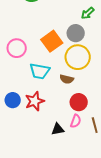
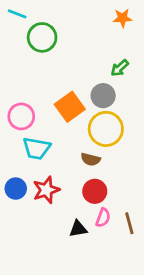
cyan trapezoid: (40, 71) -> (37, 148), moved
red circle: (79, 102) -> (95, 191), moved

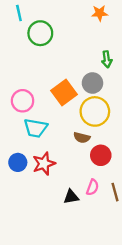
cyan line: (17, 14) -> (19, 13), turned 56
orange star: (122, 18) -> (100, 13), moved
green arrow: (120, 68) -> (107, 59), turned -56
red circle: (95, 191) -> (101, 155), moved

